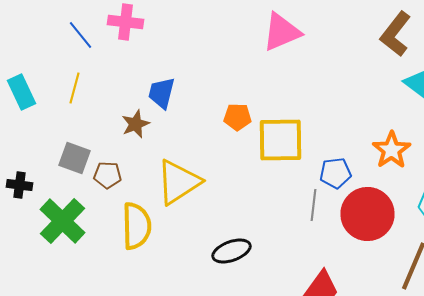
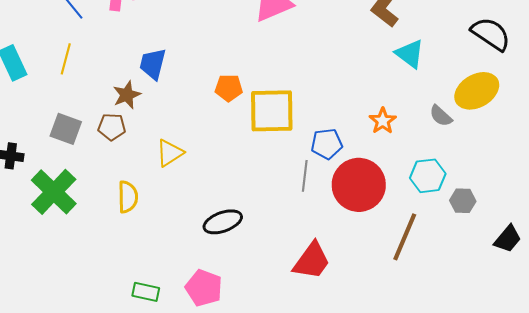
orange star: (392, 150) -> (383, 121), size x0.7
brown pentagon: (108, 175) -> (112, 127), moved
yellow triangle: (178, 182) -> (170, 153), size x0.6
yellow semicircle: (136, 226) -> (128, 197), size x0.7

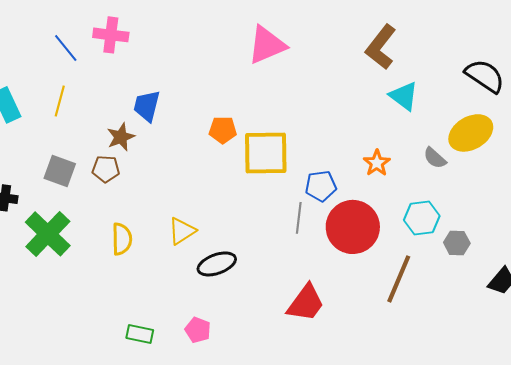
yellow triangle: (170, 153) -> (182, 231), moved
pink pentagon: (204, 288) -> (198, 330), size x0.7

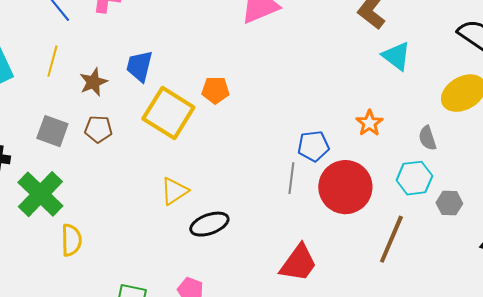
brown star: (121, 137) -> (93, 82), moved
yellow square: (266, 153) -> (168, 113), moved, turned 33
gray semicircle: (435, 158) -> (427, 138), moved, turned 30
yellow semicircle: (122, 239) -> (71, 240), moved

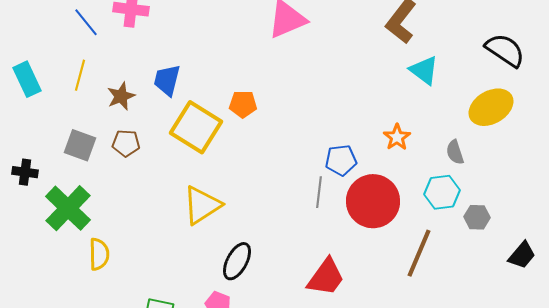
yellow triangle: (174, 191) -> (202, 205), size x1.4
black ellipse: (209, 224) -> (237, 261), moved, turned -42

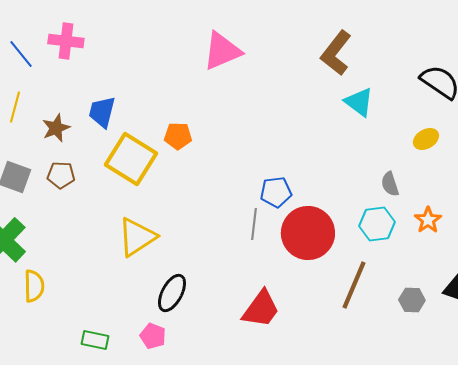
yellow ellipse: (491, 107) -> (426, 139), size x0.6
orange star: (397, 137) -> (428, 220), moved
gray hexagon: (477, 217) -> (412, 300), moved

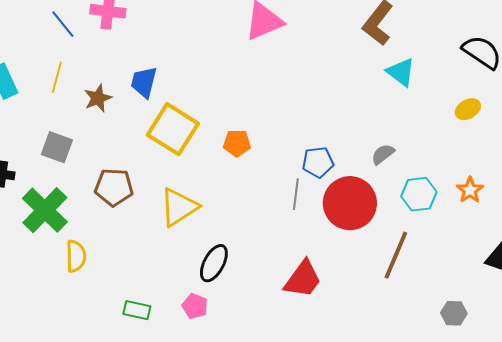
orange pentagon: (178, 136) -> (237, 143), moved
brown pentagon: (61, 175) -> (114, 187), moved, size x1.4
gray semicircle: (390, 184) -> (383, 154), moved, turned 70
gray hexagon: (412, 300) -> (454, 313), moved

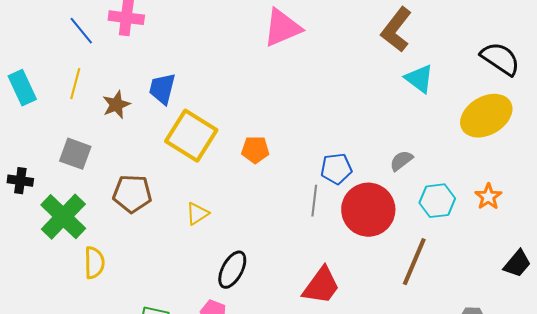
yellow ellipse: (468, 109) -> (486, 116), size x2.0
yellow triangle: (179, 207) -> (197, 214), size x0.6

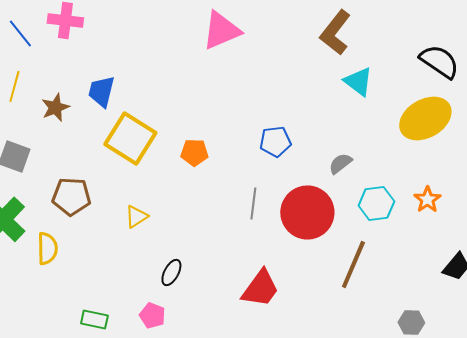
blue pentagon: (336, 169) -> (275, 142), moved
yellow semicircle: (94, 263) -> (47, 248), moved
black ellipse: (232, 270) -> (171, 272), size x0.7

